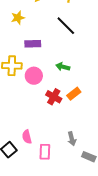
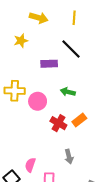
purple rectangle: (33, 44) -> (49, 64), moved
pink semicircle: (27, 137) -> (30, 165), turned 32
gray arrow: (72, 139) -> (69, 157), moved

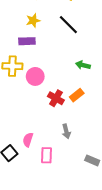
yellow star: (21, 41) -> (33, 20), moved
purple rectangle: (49, 64) -> (27, 41), moved
green arrow: (68, 92) -> (83, 65), moved

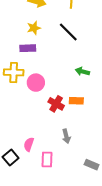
orange rectangle: (77, 95) -> (76, 101), turned 40

